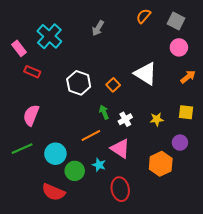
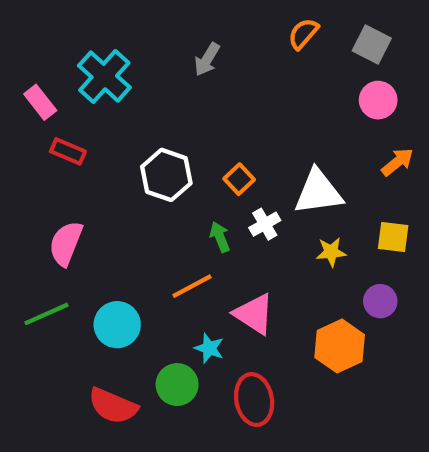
white triangle: (146, 74) -> (318, 192), moved, turned -40
white cross: (125, 119) -> (265, 224), moved
green circle: (75, 171) -> (177, 385), moved

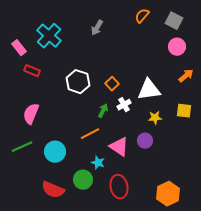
green arrow: (220, 237) -> (103, 111), turned 48
purple circle: (380, 301) -> (145, 141), moved
orange hexagon: (340, 346) -> (168, 194), moved

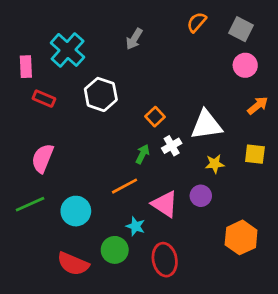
pink rectangle: (19, 48) -> (26, 67), turned 35
white hexagon: (78, 82) -> (101, 94), moved
orange hexagon: (168, 194) -> (241, 237), moved

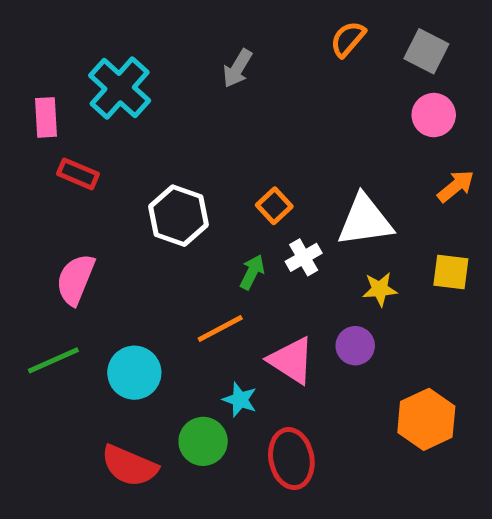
white hexagon: (101, 94) -> (179, 216), moved

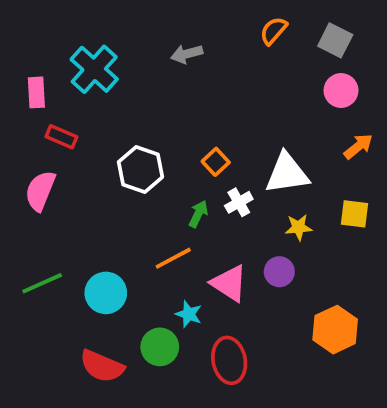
gray arrow: (237, 68) -> (187, 54), turned 44
pink semicircle: (75, 279) -> (40, 191), moved

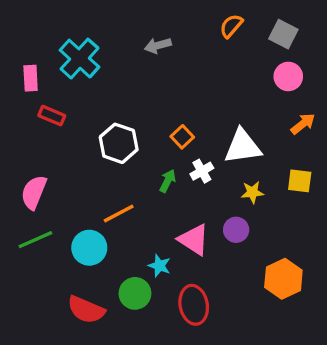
pink semicircle: (40, 191) -> (34, 192), moved
orange line: (173, 258) -> (119, 213), moved

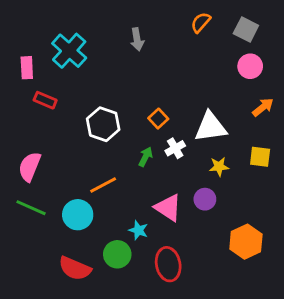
gray arrow: (158, 45) -> (137, 39), turned -85
green line: (35, 240) -> (31, 208), turned 48

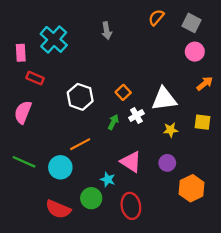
pink semicircle: (30, 167) -> (23, 112), moved
purple circle: (205, 199) -> (167, 163), moved

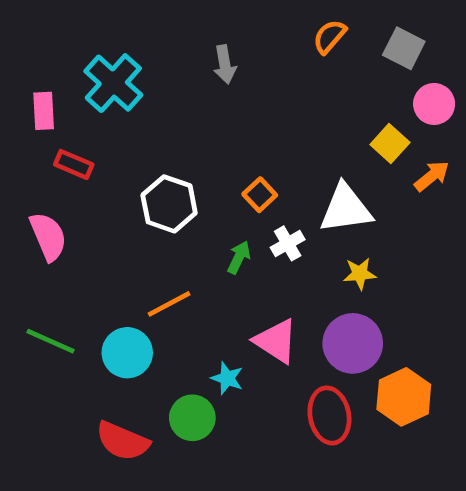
pink circle: (195, 52) -> (434, 104), moved
pink semicircle: (23, 112) -> (48, 236), turned 135
yellow square: (203, 122) -> (390, 144), moved, turned 35
purple circle: (167, 163) -> (353, 343), size x1.6
red ellipse: (131, 206) -> (329, 415), moved

